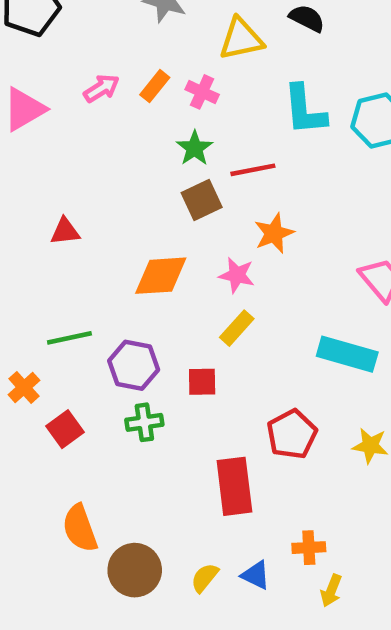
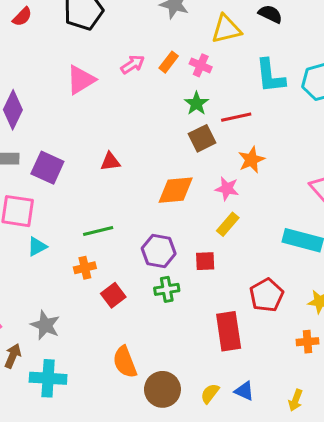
green line: (69, 338) -> (98, 231), moved
orange cross: (24, 387) -> (85, 268), turned 30
orange cross: (309, 548) -> (307, 342), moved

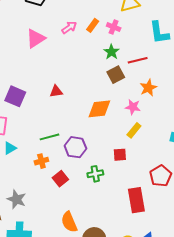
purple hexagon: (159, 251) -> (75, 147), moved

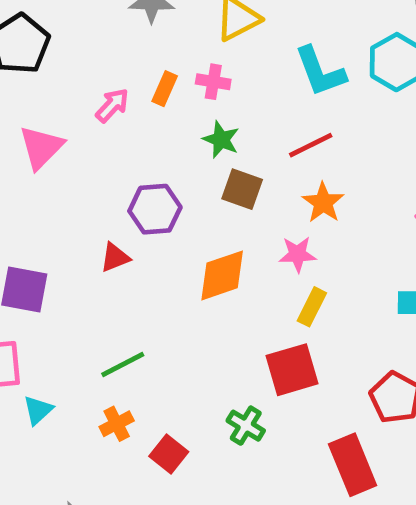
red line: (138, 60) -> (311, 145), moved
brown square: (116, 75) -> (242, 189), turned -30
purple hexagon: (75, 147) -> (155, 209), moved
red square: (120, 155) -> (292, 370), size x1.6
green cross: (95, 174) -> (246, 426), turned -35

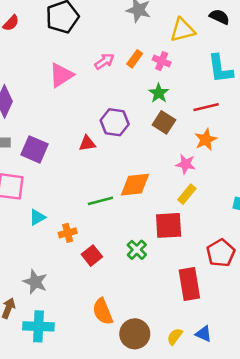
orange diamond: (222, 275) -> (135, 185), moved
green line: (123, 365) -> (100, 201), moved
cyan triangle: (38, 410) -> (37, 217), moved

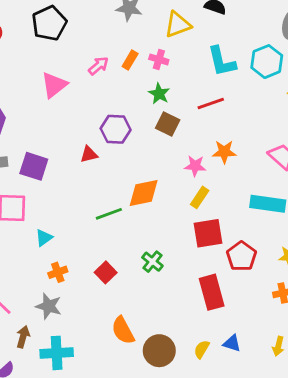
orange star: (206, 140) -> (224, 152), moved, turned 30
red square: (169, 225) -> (208, 233), moved
orange cross: (68, 233) -> (58, 272), moved

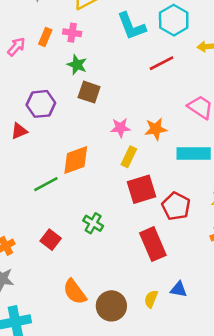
red line: (211, 103) -> (162, 63), moved
orange star: (224, 152) -> (156, 129), moved

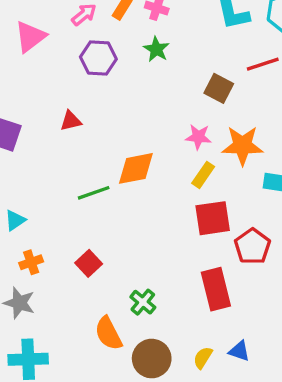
brown square: (89, 92) -> (219, 88), moved
purple hexagon: (41, 104) -> (98, 58), moved
orange star: (156, 129) -> (242, 145), size x1.4
green cross: (93, 223) -> (143, 302), moved

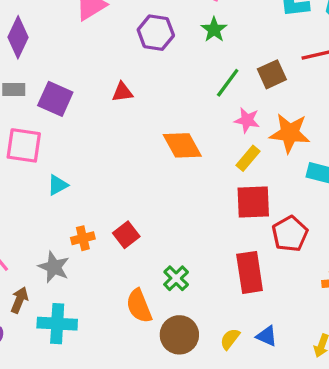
brown square: (219, 88) -> (272, 74), turned 32
orange diamond: (136, 168) -> (182, 145), turned 66
green line: (94, 193) -> (228, 83), moved, turned -40
orange cross: (31, 262) -> (83, 238), moved

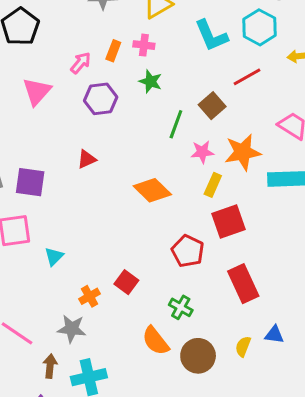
red pentagon: (290, 234) -> (188, 251), moved

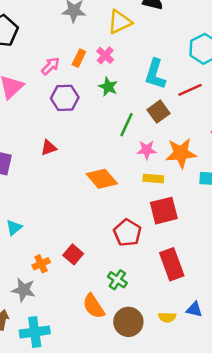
cyan L-shape: (211, 36) -> (155, 74), moved, turned 36
pink cross: (144, 45) -> (105, 55), turned 30
yellow rectangle: (213, 185) -> (153, 178), turned 66
yellow semicircle: (243, 346) -> (167, 317), turned -114

